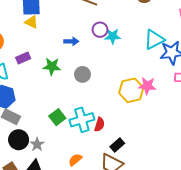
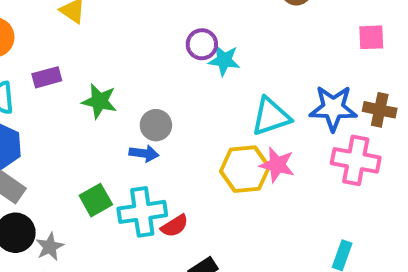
cyan triangle: (154, 40) -> (271, 116), moved
blue arrow: (71, 41) -> (144, 153), moved
red semicircle: (99, 125) -> (175, 226), turned 32

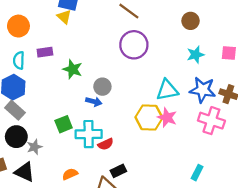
purple circle: (202, 44) -> (134, 45), size x1.6
cyan star: (224, 60) -> (196, 55), moved, turned -30

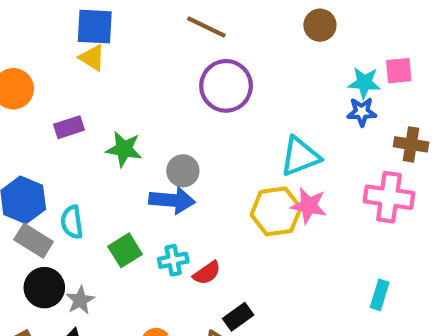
cyan star: (196, 55) -> (364, 83), moved, turned 30
cyan semicircle: (19, 60) -> (72, 222), moved
blue star: (203, 90) -> (362, 112), moved, size x0.6
blue arrow: (94, 102) -> (172, 200), size x1.5
cyan cross: (89, 134) -> (173, 260), size x0.6

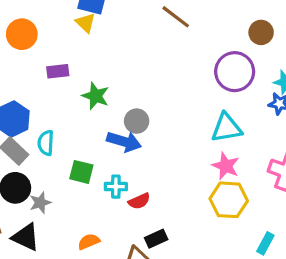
purple circle: (226, 86) -> (235, 72), moved
yellow hexagon: (276, 211) -> (229, 200), moved
green square: (125, 250) -> (81, 172), turned 35

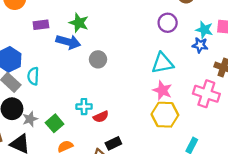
purple circle: (235, 72) -> (168, 23), size x0.7
green star: (96, 96) -> (79, 23), moved
blue arrow: (124, 142) -> (68, 42), moved
green square: (81, 172) -> (55, 123), moved, turned 36

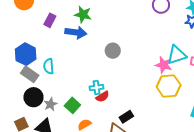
purple rectangle: (41, 25) -> (50, 20), turned -48
gray circle: (98, 59) -> (113, 51), moved
cyan triangle: (162, 63) -> (177, 55), moved
red semicircle: (101, 117) -> (102, 97), moved

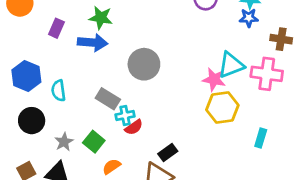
gray circle: (113, 51) -> (144, 64), size x1.5
gray rectangle: (30, 74) -> (108, 99), moved
black circle: (33, 97) -> (32, 121), moved

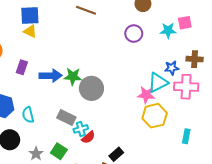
green star: (101, 18) -> (73, 76), moved
blue star: (249, 18) -> (172, 68), moved

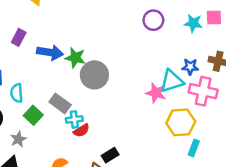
yellow hexagon: (155, 116) -> (181, 122), moved
green square: (59, 151) -> (33, 115), moved

